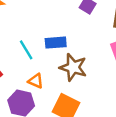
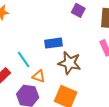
cyan line: (26, 50) -> (24, 59), moved

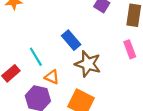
blue rectangle: (54, 43) -> (71, 40), turned 54

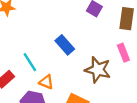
brown star: (88, 64) -> (98, 70), moved

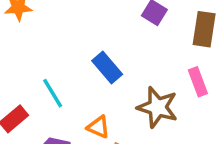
orange triangle: (46, 82) -> (98, 127), moved

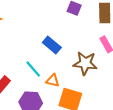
cyan line: (53, 93) -> (33, 69), moved

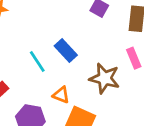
cyan line: (33, 69) -> (37, 62), moved

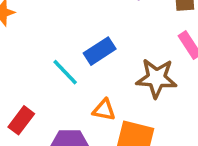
blue rectangle: (66, 50) -> (100, 51), turned -70

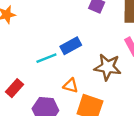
cyan line: (65, 72) -> (46, 58), turned -72

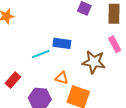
blue rectangle: (71, 46) -> (62, 43), turned 36

